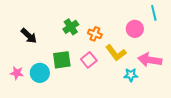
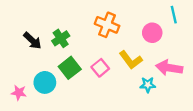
green cross: (71, 27) -> (61, 38), moved
orange cross: (95, 34) -> (107, 25), moved, size x1.5
green square: (62, 60) -> (70, 68), turned -30
pink star: (17, 73) -> (19, 93), moved

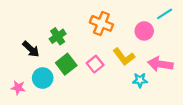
cyan line: (174, 15) -> (165, 14), turned 70
black arrow: (32, 41) -> (31, 49), moved

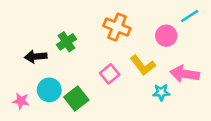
black arrow: (31, 49) -> (36, 57), turned 132
green square: (66, 64) -> (76, 98), moved

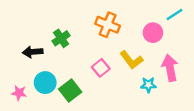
pink arrow: (185, 74) -> (170, 68), turned 70

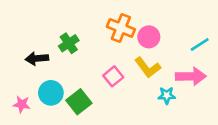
cyan line: (174, 14) -> (200, 45), moved
pink circle: (153, 33) -> (149, 37), moved
pink arrow: (170, 68) -> (191, 76), turned 100

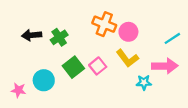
black arrow: (37, 59) -> (32, 35), moved
green square: (79, 102) -> (73, 67), moved

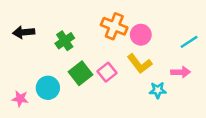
black arrow: (32, 35) -> (24, 32), moved
pink arrow: (165, 66) -> (181, 72), size x0.7

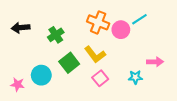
cyan line: (189, 42) -> (139, 19), moved
yellow L-shape: (140, 64) -> (95, 54), moved
pink square: (107, 72) -> (100, 78), moved

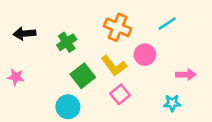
pink circle: (121, 30) -> (145, 55), moved
cyan circle: (41, 75) -> (68, 107), moved
cyan star: (135, 77) -> (172, 103), moved
pink star: (18, 84) -> (16, 77), moved

